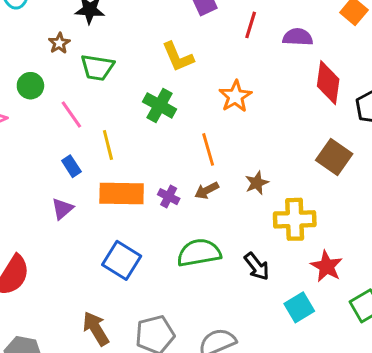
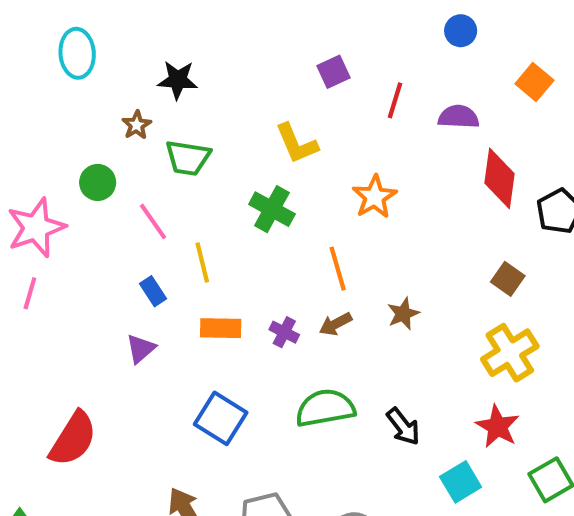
brown square: (334, 157) -> (508, 279), size x0.7
orange rectangle: (122, 193) -> (221, 328), size x0.7
yellow cross: (295, 219) -> (510, 353), moved, turned -30

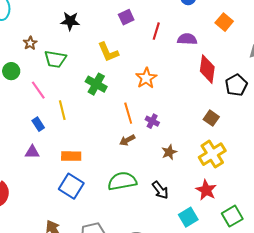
black star: (178, 80) -> (70, 21), moved
brown star: (403, 314) -> (169, 152), moved
orange rectangle: (221, 328) -> (71, 156), moved
purple cross: (284, 332) -> (152, 121), moved
purple triangle: (141, 349) -> (32, 152), turned 42

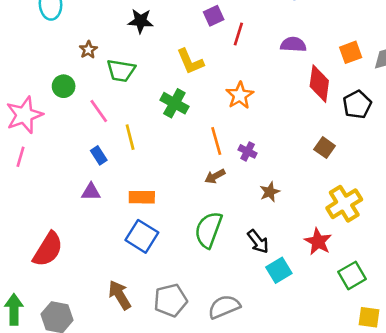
orange square: (224, 22) -> (351, 52), moved, turned 30
red line: (156, 31) -> (238, 34), moved
yellow cross: (212, 154) -> (344, 204), moved
green semicircle: (122, 181) -> (208, 230), turned -60
cyan square: (188, 217) -> (279, 270), moved

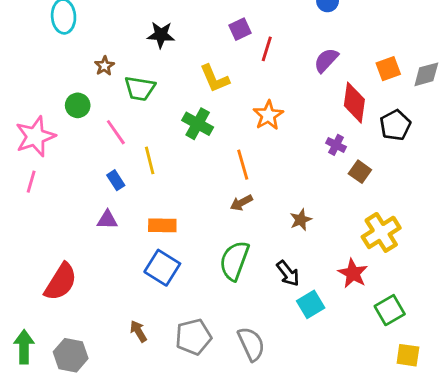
purple semicircle: (293, 44) -> (326, 60), turned -50
purple cross: (248, 151) -> (336, 145), moved
brown arrow: (120, 295) -> (138, 331), size x0.7
gray semicircle: (224, 307) -> (251, 344), turned 88

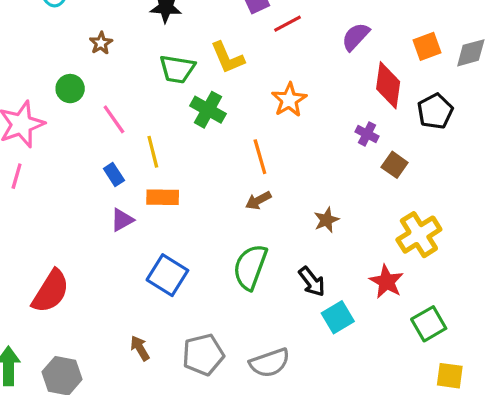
red line: (267, 49) -> (288, 24), turned 45
green trapezoid: (140, 88) -> (177, 69), moved
purple triangle: (107, 220) -> (122, 220), moved, turned -30
orange rectangle: (162, 225) -> (163, 197), moved
gray semicircle: (251, 344) -> (270, 363), turned 96

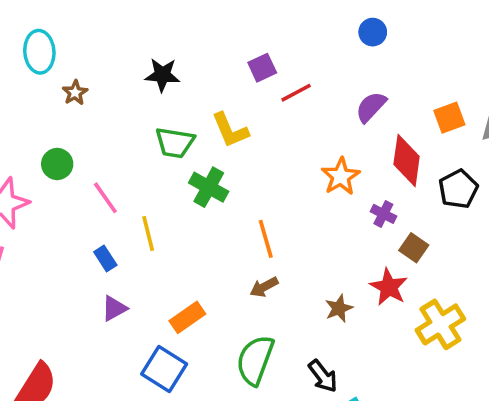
brown star: (101, 43) -> (75, 93), moved
orange star: (289, 100) -> (341, 176), moved
orange rectangle: (163, 197) -> (187, 317), moved, turned -36
red star: (386, 282) -> (389, 287), moved

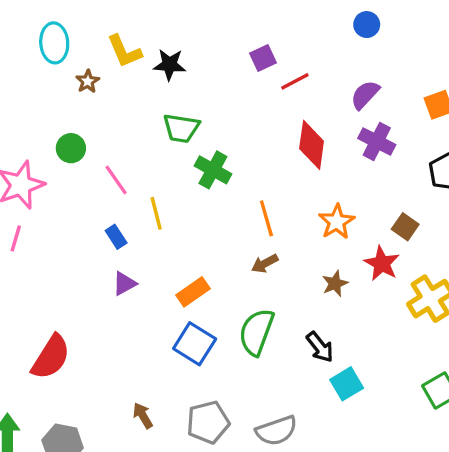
yellow L-shape: (230, 130) -> (124, 51), moved
red diamond: (407, 160) -> (312, 145), moved
orange star: (341, 176) -> (337, 222), moved
purple cross: (383, 214) -> (377, 142), moved, size x1.5
blue square: (164, 369) -> (195, 344), moved

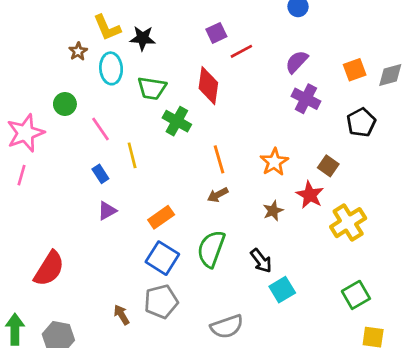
cyan ellipse: (54, 43) -> (111, 68), moved
red diamond: (312, 145) -> (208, 86), moved
gray pentagon: (208, 422) -> (161, 302), moved

